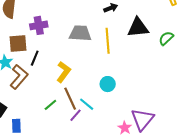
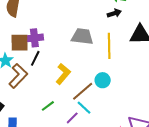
purple cross: (39, 25) -> (34, 38), moved
cyan circle: (108, 84) -> (103, 80), moved
brown line: (70, 99) -> (83, 91), moved, turned 70

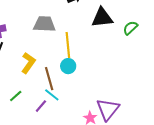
yellow line: (109, 46) -> (68, 45), moved
brown line: (83, 91) -> (49, 79), turned -60

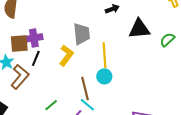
gray trapezoid: (44, 24) -> (82, 34), turned 80
yellow L-shape: (28, 63) -> (66, 55), moved

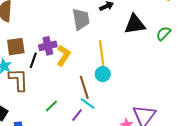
gray trapezoid: (82, 34) -> (81, 19), moved
purple cross: (34, 38) -> (48, 46), moved
brown L-shape: (20, 77) -> (18, 80), turned -40

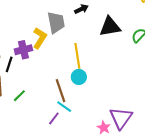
yellow L-shape: (63, 55) -> (40, 38), moved
green line: (51, 106) -> (19, 96), moved

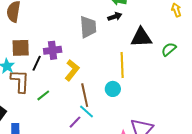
yellow L-shape: (40, 38) -> (72, 70), moved
yellow line: (77, 56) -> (122, 65), moved
cyan circle: (79, 77) -> (113, 89), moved

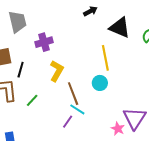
gray trapezoid: (88, 27) -> (18, 22), moved
black triangle: (141, 37) -> (120, 28), turned 35
purple cross: (53, 50) -> (44, 42), moved

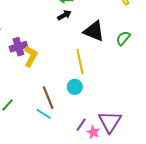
yellow L-shape: (57, 71) -> (31, 56), moved
cyan line: (77, 109) -> (44, 114), moved
purple line: (68, 122) -> (81, 125), moved

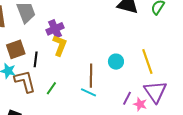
yellow L-shape: (31, 56) -> (60, 45), moved
yellow line: (80, 62) -> (147, 62), moved
brown line: (48, 98) -> (91, 76), turned 30

